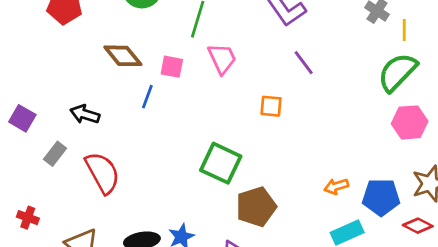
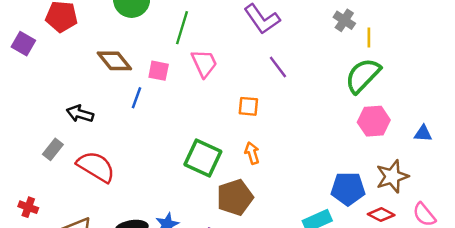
purple square: (22, 118) -> (23, 44), moved
red semicircle: (103, 173) -> (96, 167), turned -30
orange arrow: (336, 186) -> (252, 153), moved, turned 90

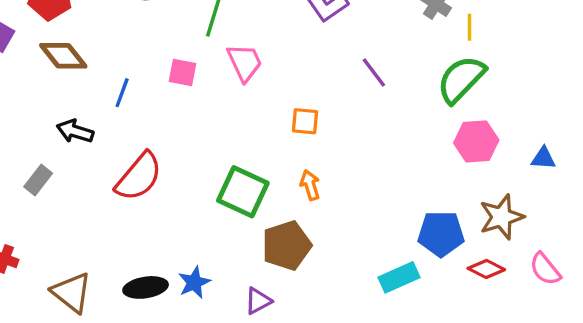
brown diamond: (114, 61) -> (63, 56), moved
purple line: (278, 67) -> (374, 73), moved
blue line: (136, 98) -> (122, 93), moved
red semicircle: (96, 167) -> (139, 177), moved, turned 99

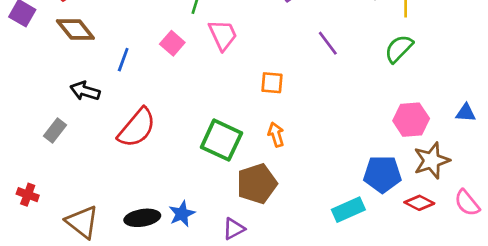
pink square: (182, 73) -> (172, 43), turned 30
green semicircle: (461, 79) -> (399, 49), size x0.7
pink hexagon: (476, 141) -> (411, 120), moved

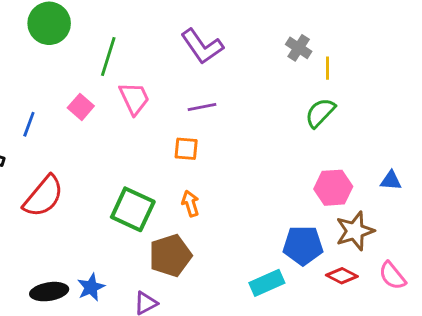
purple line: (328, 43) -> (202, 107), moved, turned -64

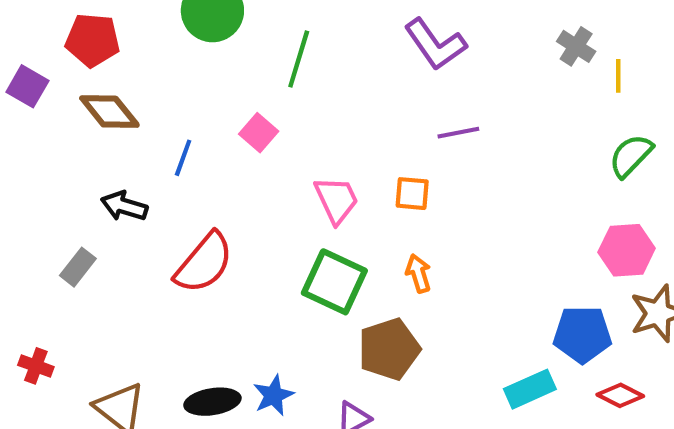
pink trapezoid: (134, 98) -> (336, 200), moved
purple line: (202, 107) -> (458, 133), moved
green semicircle: (320, 113) -> (631, 156), moved
red diamond: (342, 276) -> (620, 395), moved

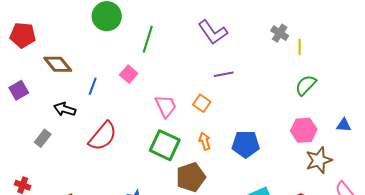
red pentagon: (93, 40) -> (23, 35), moved
purple square: (27, 86) -> (19, 90), moved, turned 30
orange square: (412, 194) -> (202, 103), turned 30
blue pentagon: (582, 334) -> (246, 144), moved

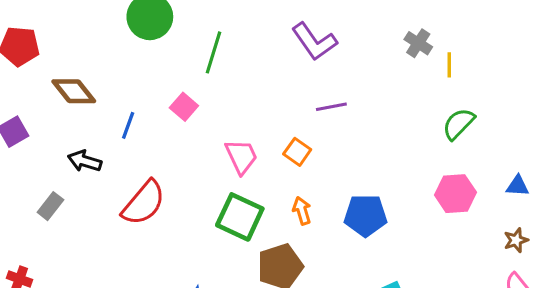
brown star: (319, 160) -> (516, 240), moved, size x0.6

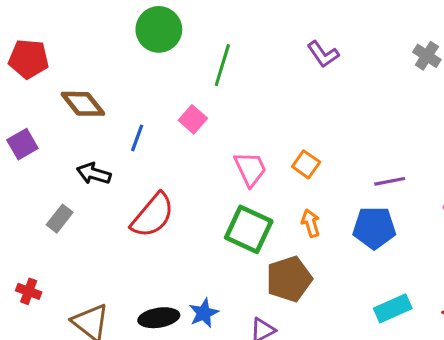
purple L-shape: (314, 42) -> (323, 54), size x0.7
purple line: (331, 107) -> (390, 181), moved

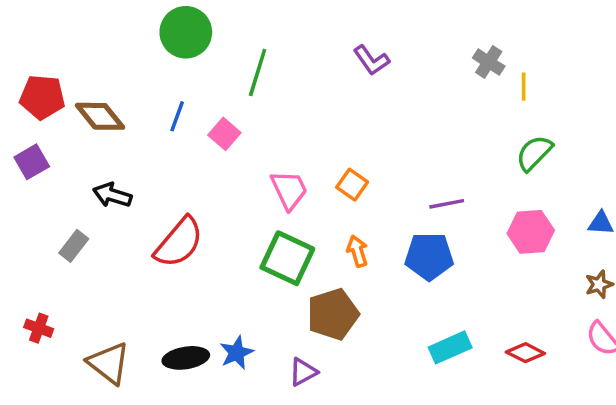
red pentagon: (29, 59) -> (42, 97), moved
blue line: (137, 138) -> (177, 116), moved

